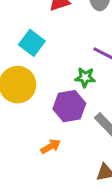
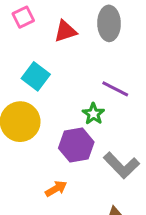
green star: (85, 77) -> (93, 114), turned 30

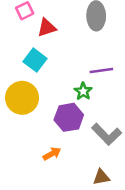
red triangle: (65, 31) -> (47, 28), moved
purple line: (115, 89) -> (101, 70), turned -35

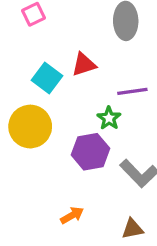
red triangle: (47, 28) -> (84, 65), moved
orange arrow: (52, 154) -> (72, 215), moved

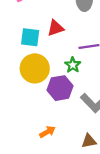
cyan square: (47, 78) -> (30, 37), turned -30
yellow circle: (30, 127) -> (35, 68), moved

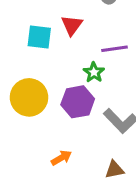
red triangle: (55, 28) -> (72, 25), turned -36
yellow circle: (35, 68) -> (29, 97), moved

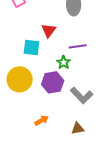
cyan square: (39, 37) -> (32, 47), moved

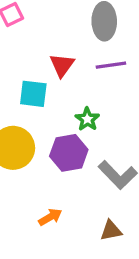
purple line: (78, 46) -> (111, 65), moved

